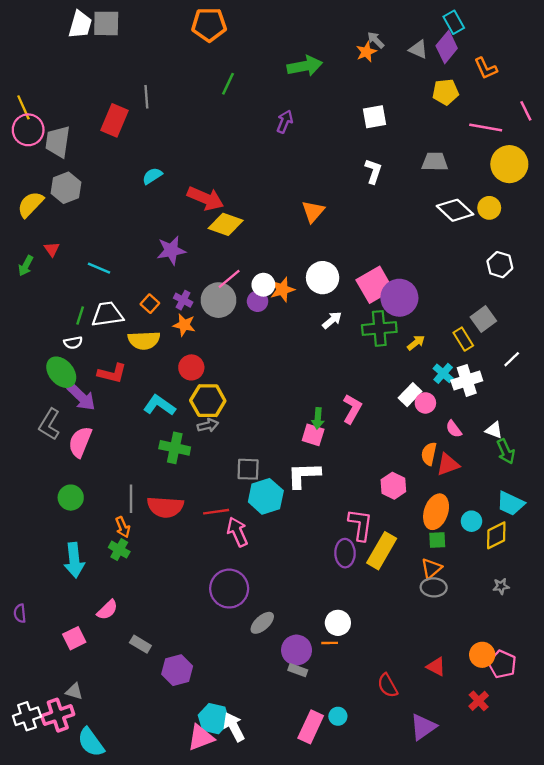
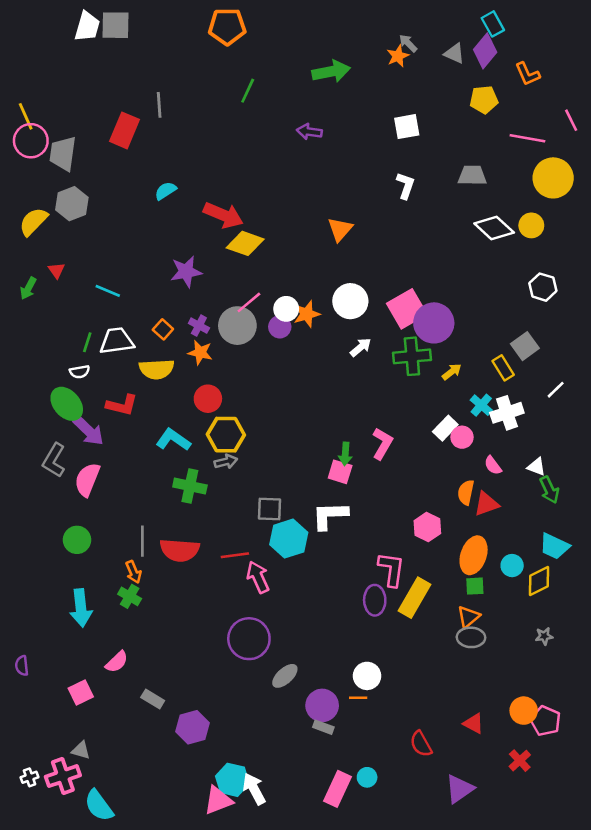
purple arrow: (285, 122) -> (309, 132), turned -105
white cross: (27, 716) -> (30, 777), size x0.6

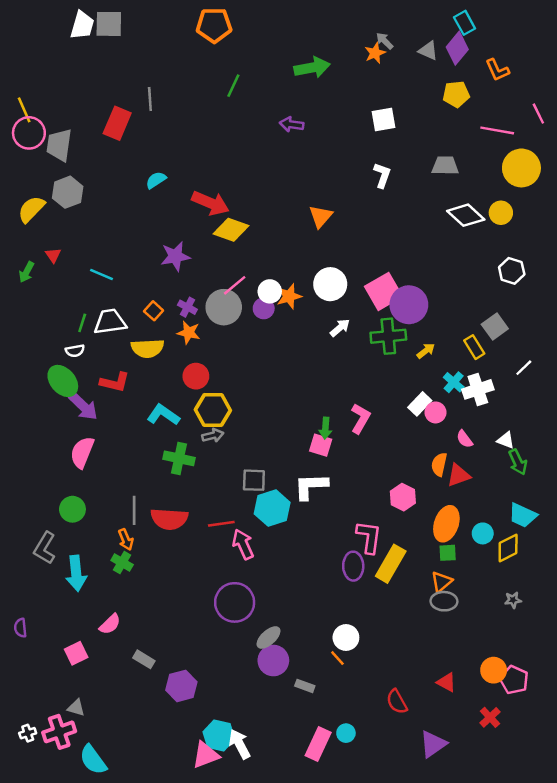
gray L-shape: (54, 460) -> (45, 548), moved
orange line: (358, 698) -> (337, 658), turned 49
purple circle: (322, 705) -> (273, 660), moved

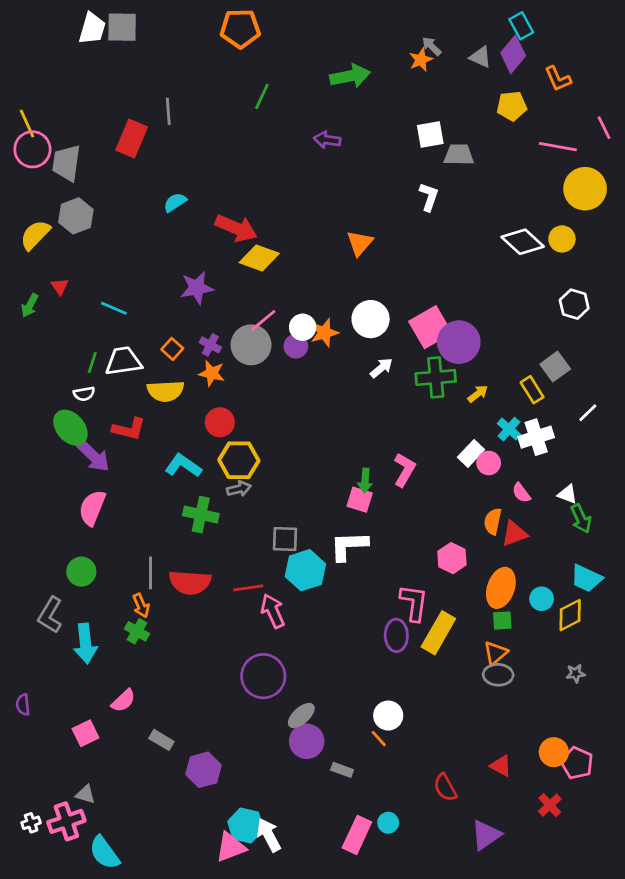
gray trapezoid: (445, 166) -> (459, 155), moved

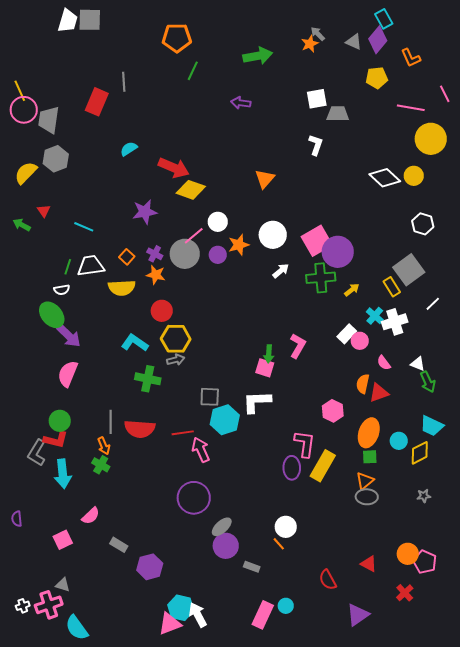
orange pentagon: (240, 29) -> (177, 38), moved
green arrow: (30, 305) -> (22, 225), turned 90
white circle: (303, 327) -> (218, 222), moved
gray square: (555, 367) -> (409, 270), size x1.4
red L-shape: (129, 429) -> (56, 440), moved

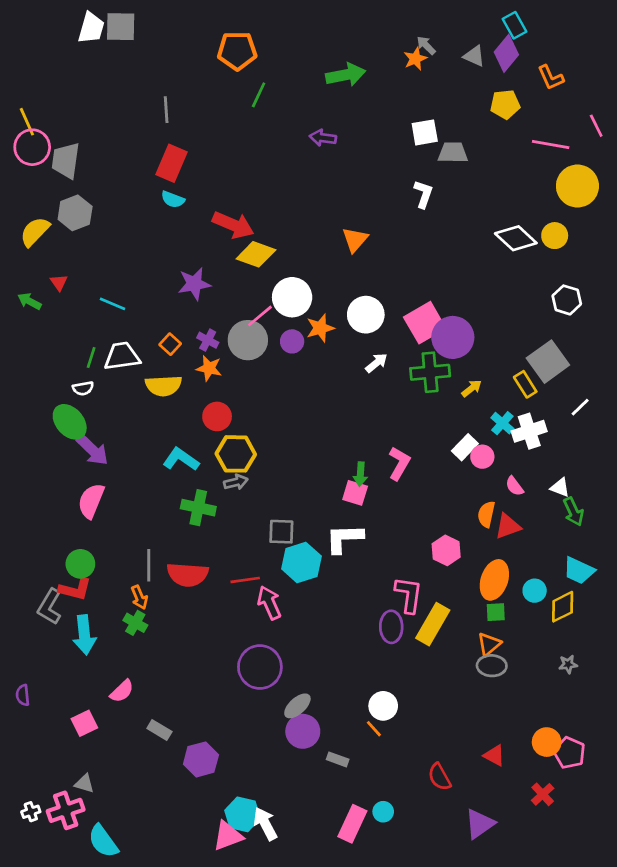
red rectangle: (97, 102) -> (171, 163), moved
cyan semicircle: (129, 149) -> (173, 199), turned -126
white circle: (218, 222) -> (292, 297), size x1.5

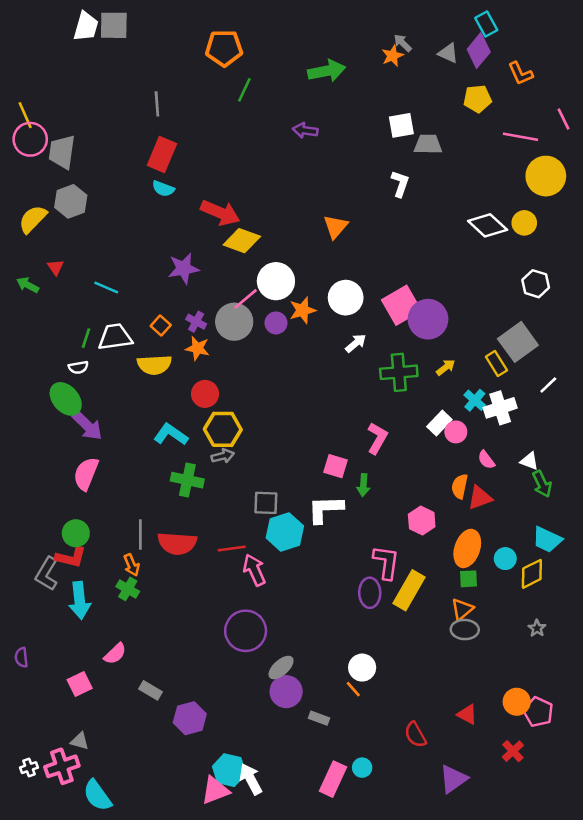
green cross: (430, 372) -> (399, 372), moved
green arrow: (360, 474) -> (363, 485), moved
gray star: (568, 664) -> (537, 628), turned -30

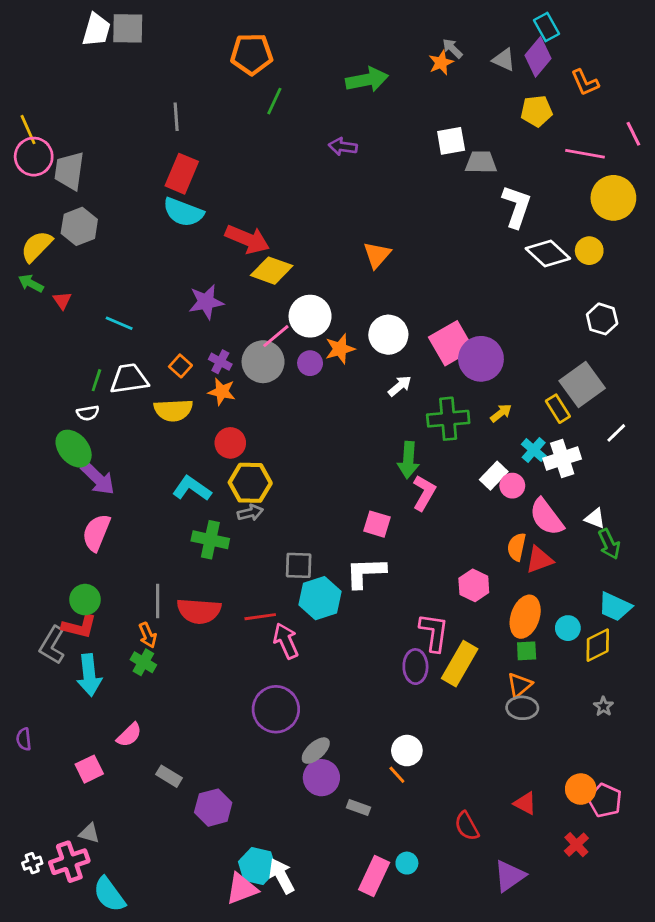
white L-shape: (400, 184) -> (517, 206), moved, size x1.4
cyan semicircle: (163, 189) -> (183, 212), size x1.6
green arrow: (28, 285) -> (31, 283), moved
pink semicircle: (486, 460) -> (546, 517), size x1.8
green arrow: (363, 485) -> (408, 460), moved, size x1.4

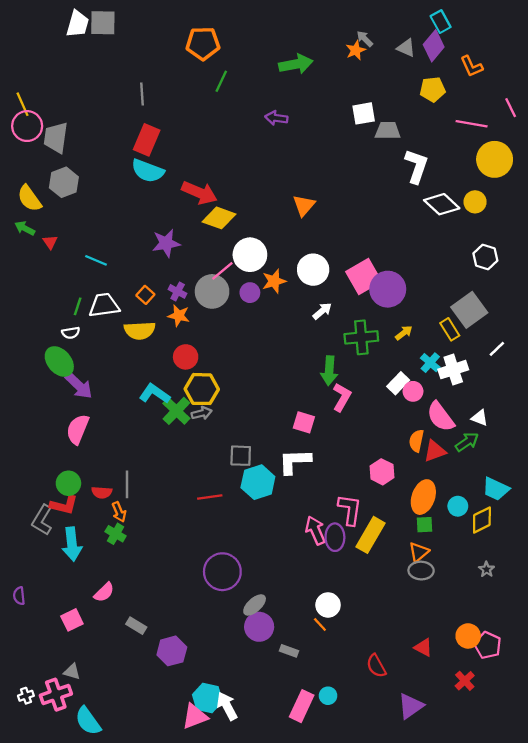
yellow semicircle: (37, 246) -> (29, 198), turned -80
green cross: (210, 540) -> (176, 411), moved, turned 32
green arrow: (609, 544) -> (467, 442), moved, turned -100
red semicircle: (199, 611) -> (102, 492), moved, size x0.6
pink arrow: (286, 641) -> (315, 530), moved

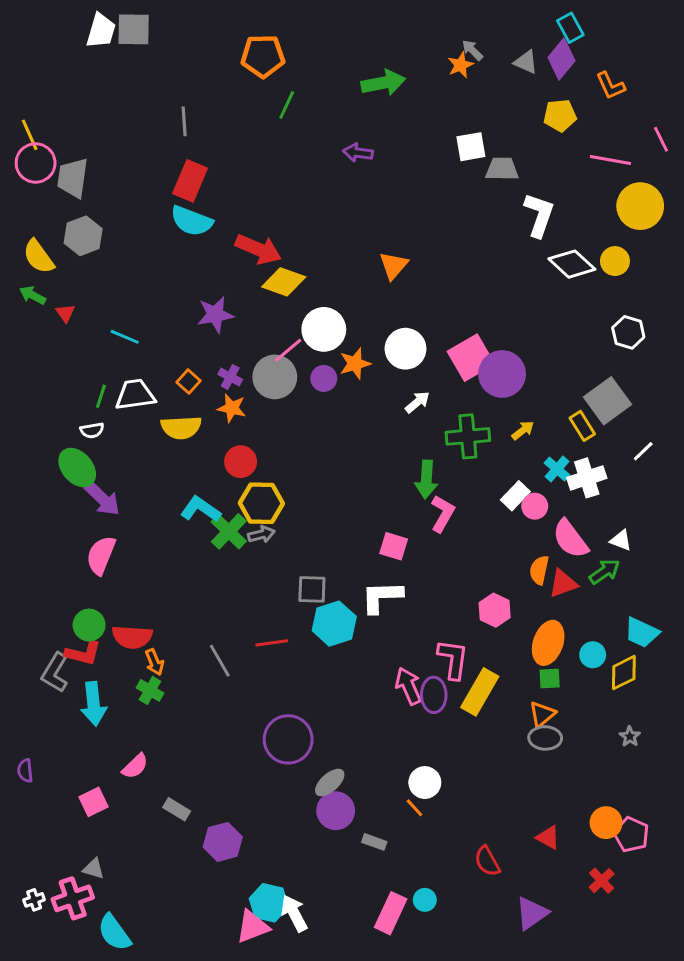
gray line: (127, 484) -> (220, 661), moved, turned -30
red semicircle: (102, 492) -> (132, 637), size x1.5

